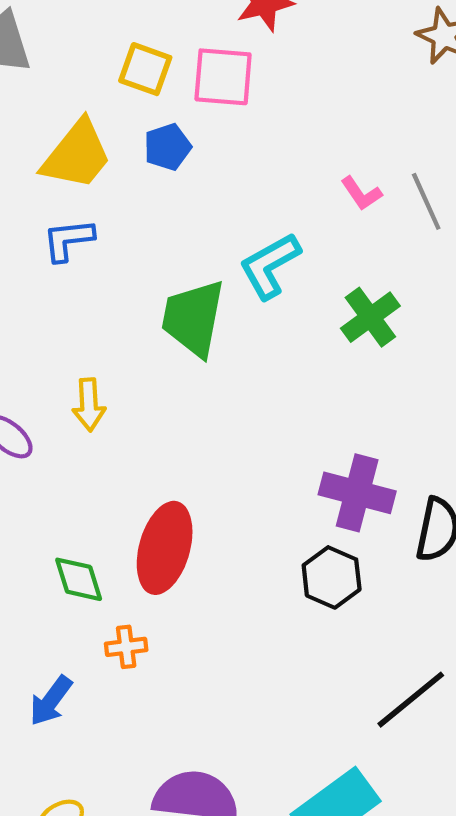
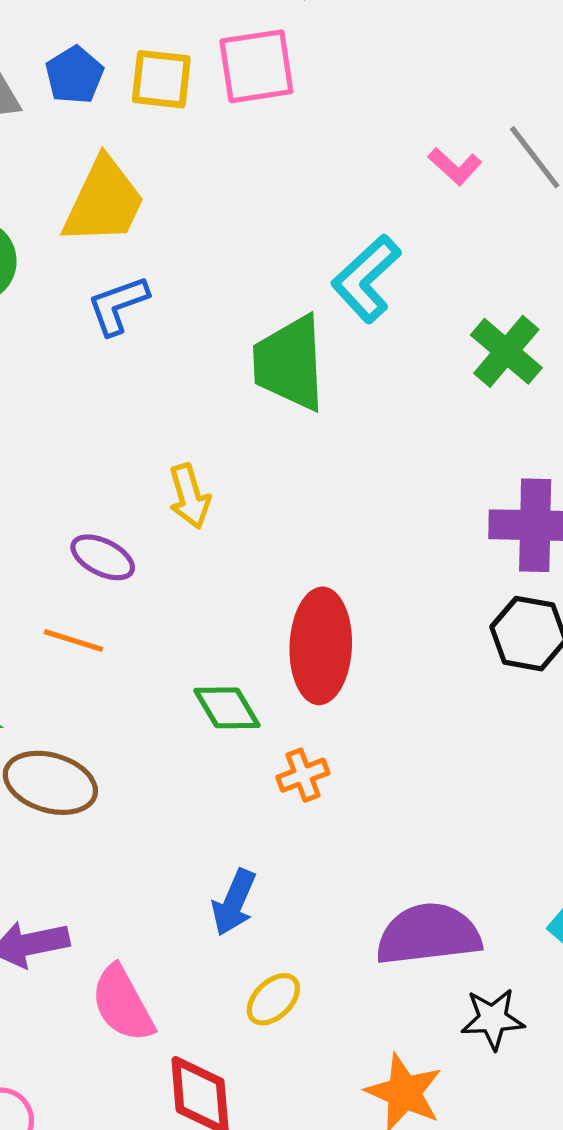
blue pentagon: (167, 147) -> (74, 75), moved
green cross: (370, 317) -> (506, 351), moved
blue arrow: (51, 701) -> (234, 902), moved

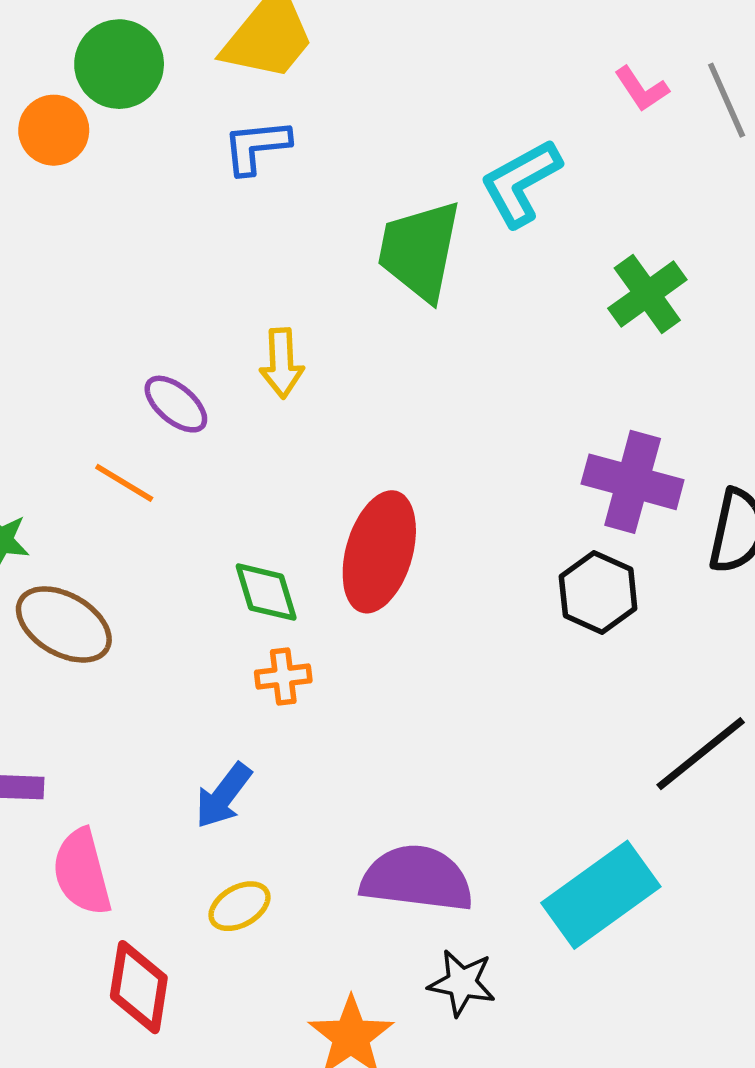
orange cross: (303, 775) -> (283, 676), moved

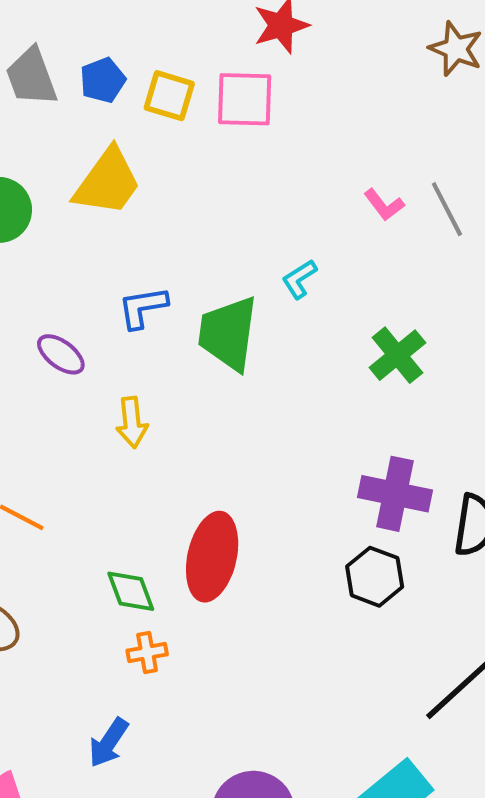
blue L-shape: (256, 147) -> (143, 307), moved
cyan L-shape: (521, 183) -> (299, 279), size x0.6
purple ellipse: (176, 404) -> (61, 354), moved

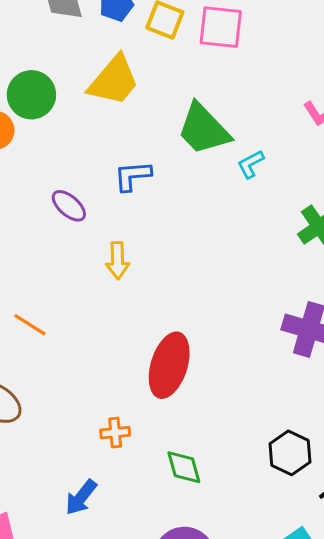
green trapezoid: (228, 333) -> (203, 129), moved, turned -56
black hexagon: (375, 577) -> (290, 453), moved
green diamond: (131, 591) -> (184, 467), moved

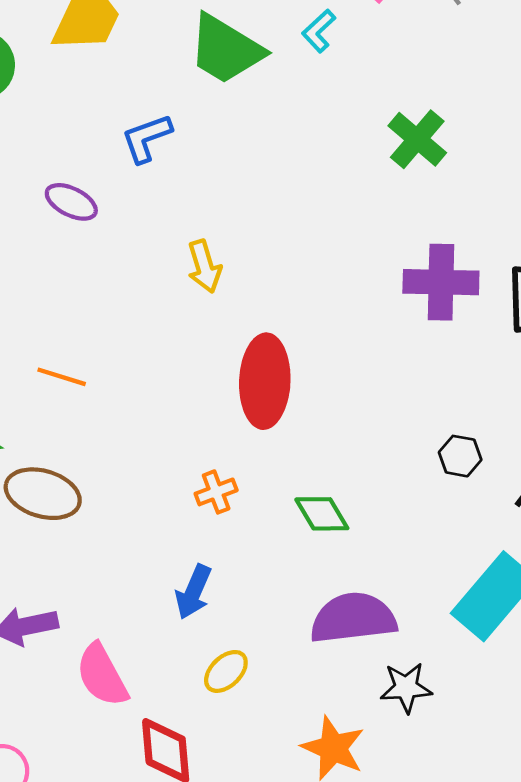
cyan L-shape: (251, 164) -> (319, 31), moved
yellow arrow: (118, 261) -> (204, 266), moved
black hexagon: (290, 453) -> (460, 456), size x0.7

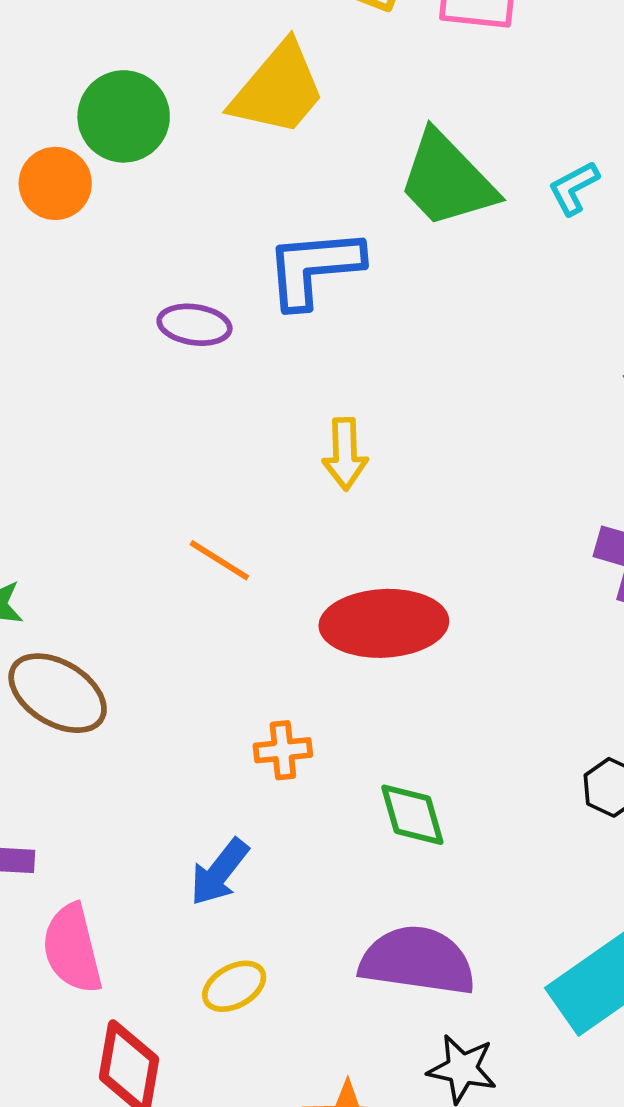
blue L-shape: (147, 138) -> (314, 268), size x1.4
purple ellipse: (71, 202) -> (194, 325), turned -33
orange line: (62, 377) -> (219, 560), moved
red ellipse: (265, 381) -> (384, 623), turned 70

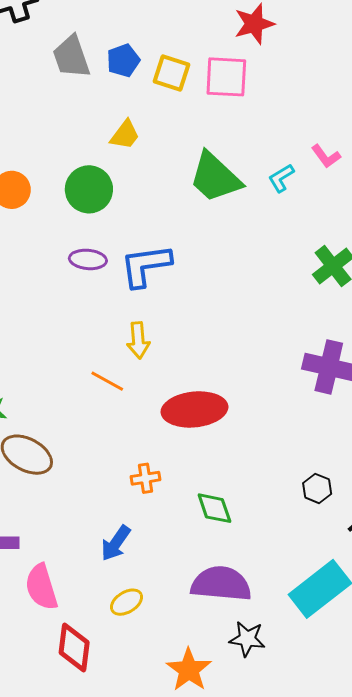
yellow trapezoid: (278, 89) -> (125, 135), size x0.6
green circle: (124, 116) -> (89, 189), moved
blue L-shape: (314, 268) -> (146, 266), moved
yellow arrow: (345, 454) -> (138, 340), moved

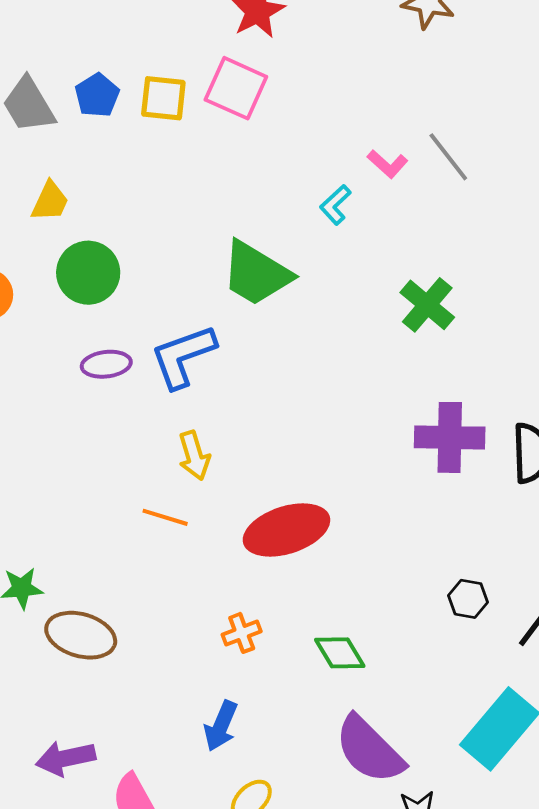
pink square: (226, 77) -> (236, 88), turned 33
yellow trapezoid: (125, 135) -> (50, 201), moved
green trapezoid: (215, 177) -> (256, 274), moved
purple semicircle: (221, 584) -> (369, 750), turned -128

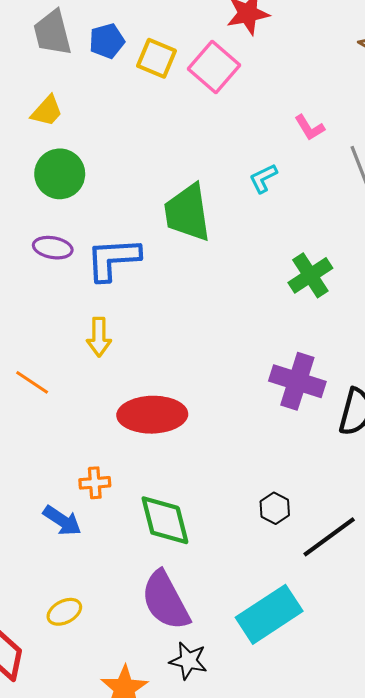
pink L-shape: (388, 164) -> (309, 128), moved
green trapezoid: (256, 274) -> (187, 213), turned 34
orange line: (165, 517) -> (32, 382), moved
green diamond: (340, 653) -> (165, 520), size x1.4
blue arrow: (221, 726) -> (62, 521), moved, turned -96

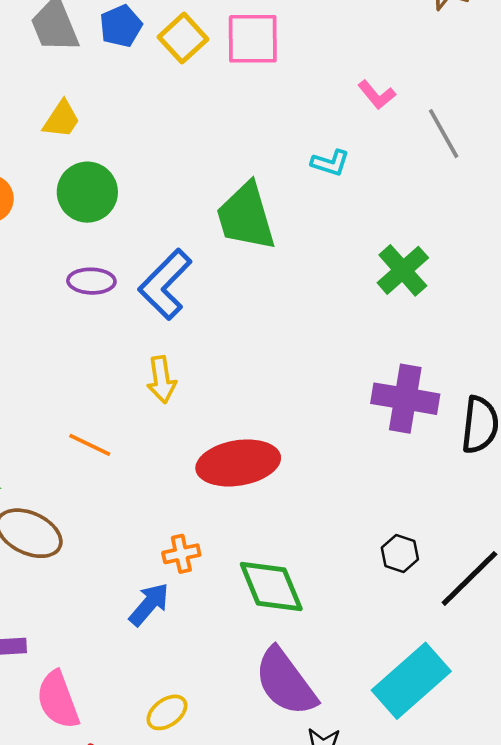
yellow square: (157, 58) -> (183, 38), turned 33
pink square: (214, 67) -> (253, 39), turned -33
cyan L-shape: (263, 178) -> (330, 163), turned -128
blue L-shape: (113, 259) -> (165, 284), turned -34
blue arrow: (62, 521) -> (149, 604), turned -75

